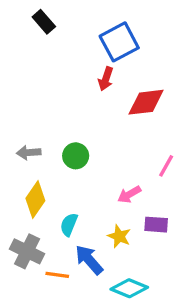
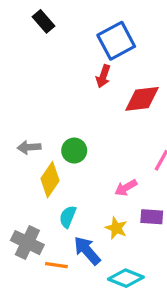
yellow diamond: (35, 199) -> (50, 180), moved

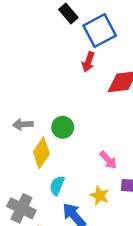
black rectangle: (44, 21) -> (68, 14), moved
pink arrow: (126, 188) -> (108, 160), turned -102

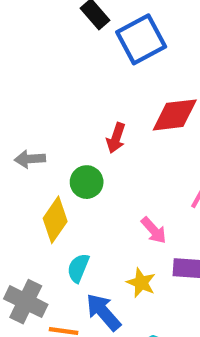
red arrow: (88, 62) -> (116, 138), moved
gray arrow: (23, 124) -> (30, 159), moved

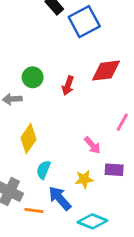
green circle: (87, 182) -> (33, 77), moved
yellow star: (141, 283) -> (84, 179), turned -30

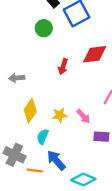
green circle: (33, 77) -> (44, 28), moved
yellow star: (84, 179) -> (60, 115), moved

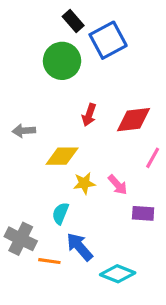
green circle: (44, 28) -> (62, 61), size x1.5
red diamond: (95, 54) -> (134, 120), moved
yellow diamond: (30, 111) -> (62, 156), moved, turned 55

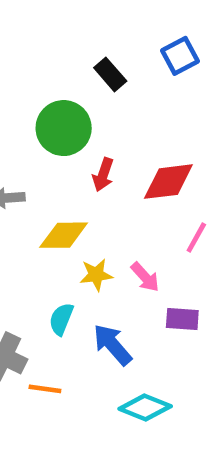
black rectangle: (73, 21) -> (110, 74), moved
blue square: (108, 40) -> (180, 56), moved, size x0.7
green circle: (62, 61) -> (64, 128), moved
blue arrow: (79, 247) -> (112, 345), moved

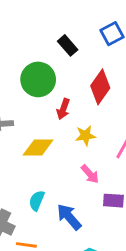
red diamond: (168, 182) -> (100, 87), moved, turned -48
yellow star: (96, 275) -> (85, 136), moved

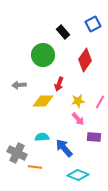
red arrow: (63, 109) -> (59, 84), moved
yellow star: (85, 136) -> (78, 101), moved
cyan semicircle: (37, 201) -> (42, 137), turned 64

